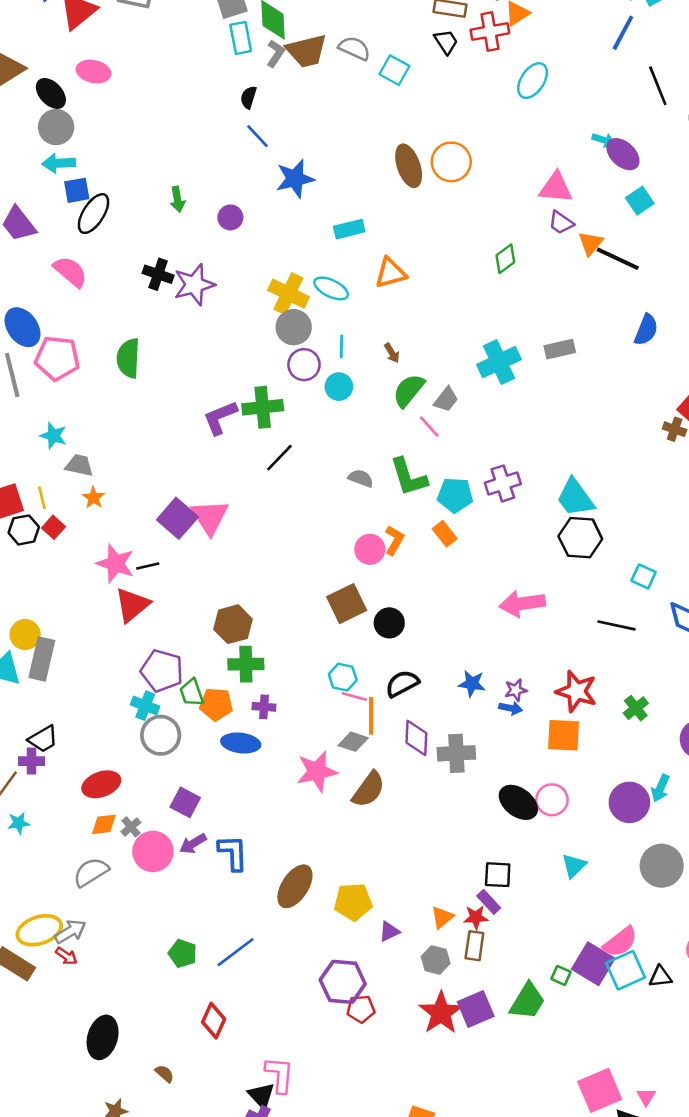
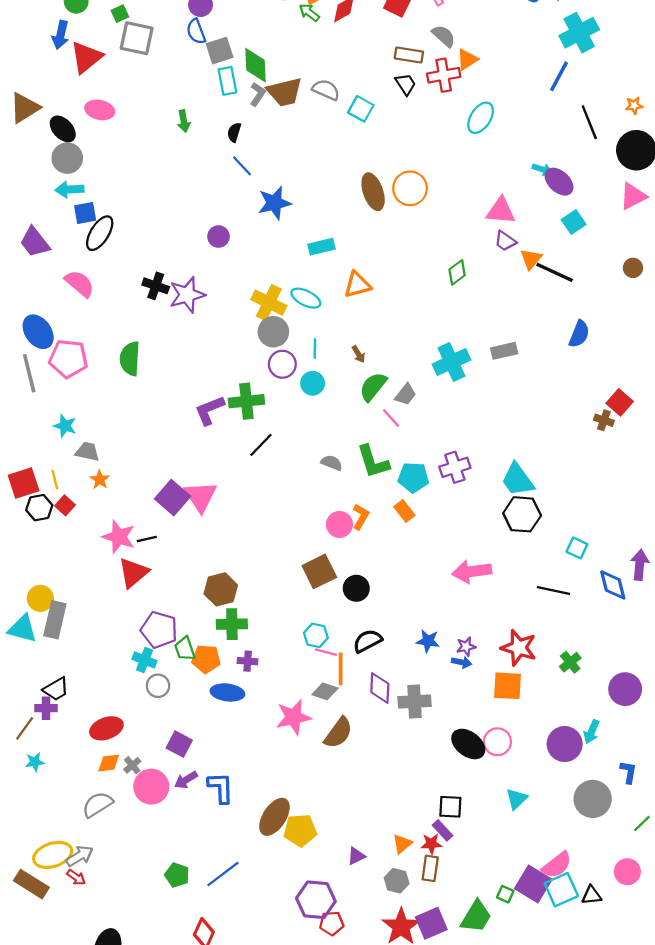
green arrow: (177, 199) -> (184, 121), moved
gray circle: (161, 735) -> (158, 686), size x0.7
yellow pentagon: (353, 902) -> (300, 830), moved

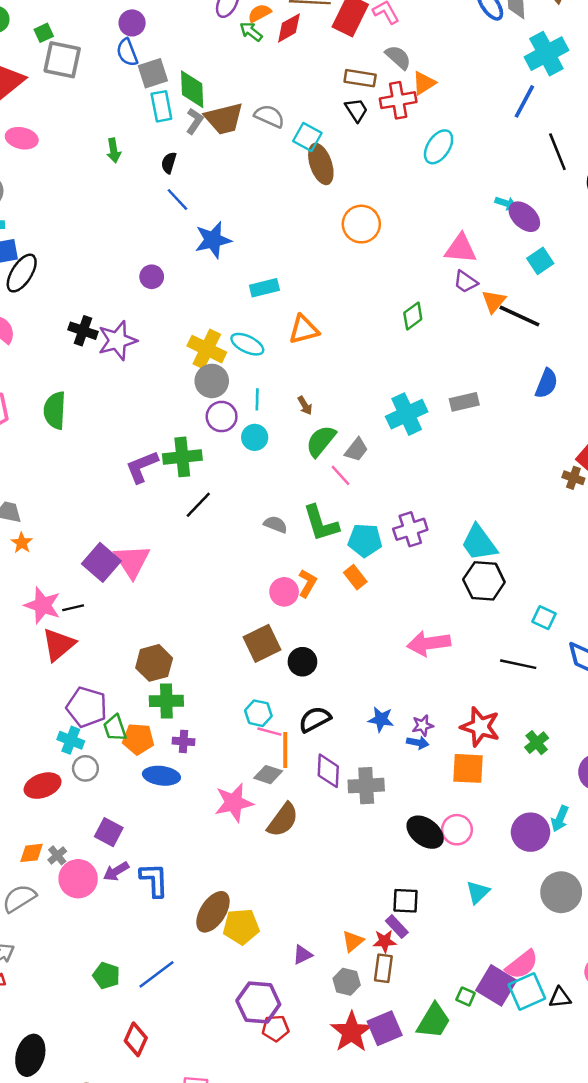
brown ellipse: (373, 192) -> (321, 164), moved
red ellipse: (106, 728) -> (43, 786), moved

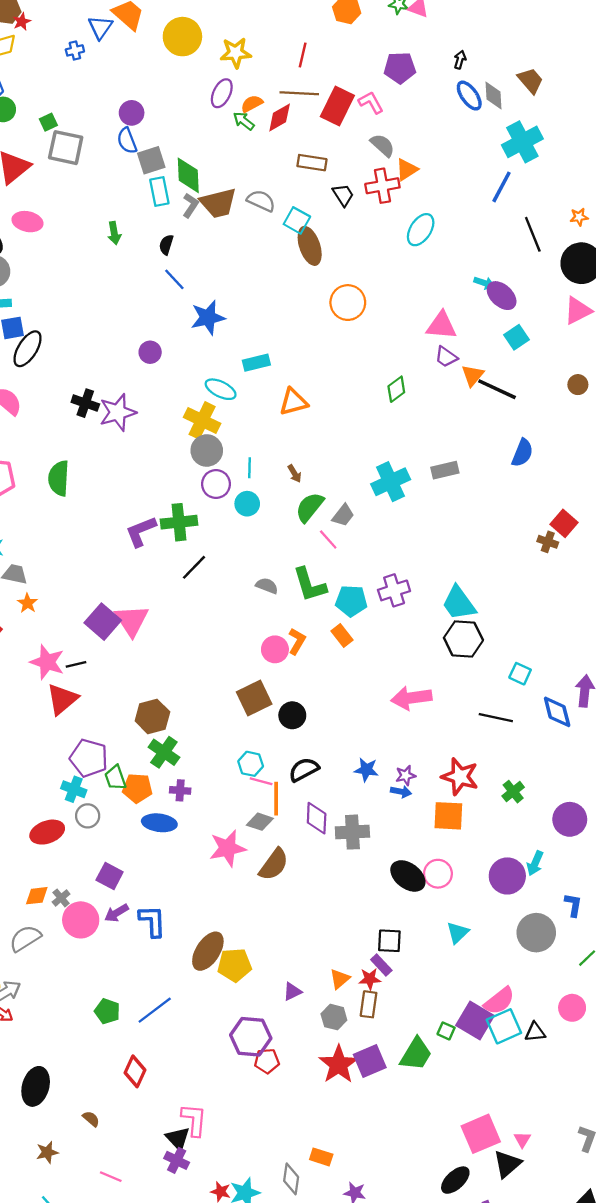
brown rectangle: (360, 78) -> (312, 163), moved
cyan ellipse: (247, 344) -> (221, 389), moved
green cross: (166, 701) -> (164, 752), turned 36

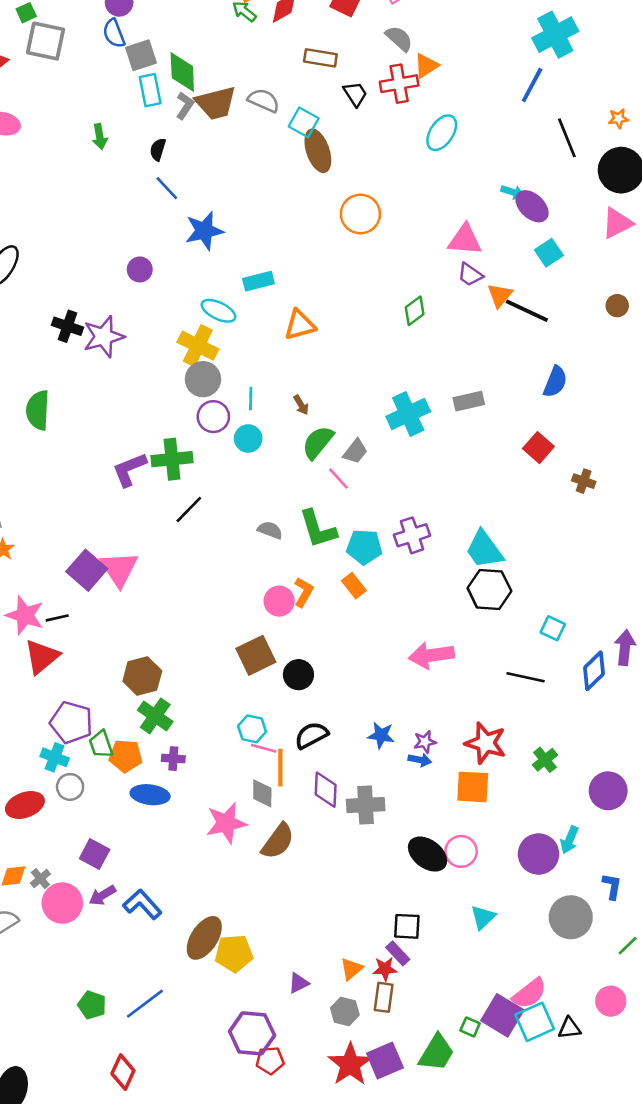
red square: (564, 523) -> (538, 448), moved
blue diamond: (557, 712) -> (594, 671), turned 60
gray diamond: (260, 822) -> (262, 793), turned 72
blue L-shape: (152, 921) -> (142, 904), turned -40

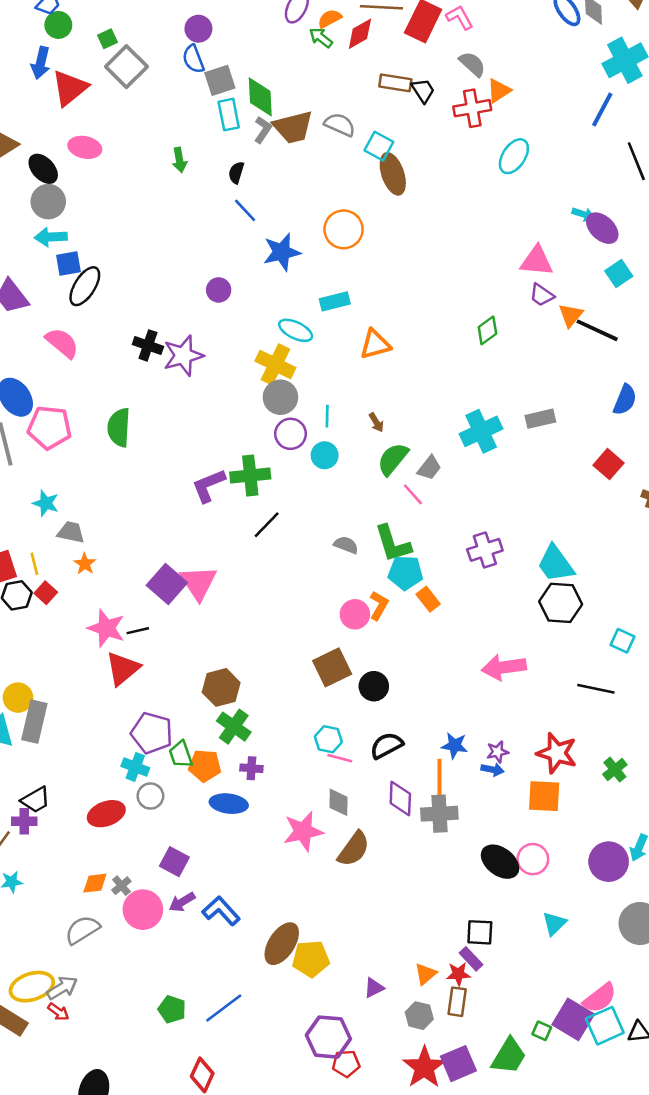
gray square: (46, 41) -> (126, 67), turned 33
black trapezoid: (355, 94) -> (423, 91), moved
orange circle: (360, 214) -> (344, 229), moved
cyan pentagon: (364, 547) -> (405, 573), moved
orange line: (280, 768) -> (439, 777), moved

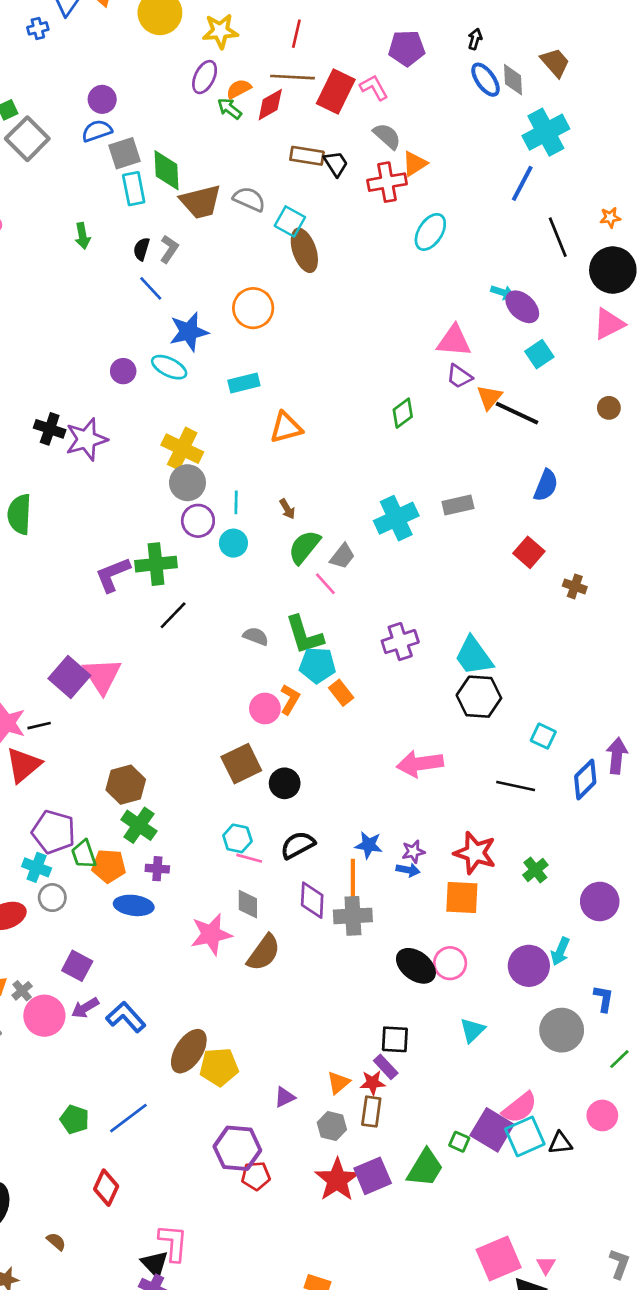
blue semicircle: (193, 59) -> (97, 131), turned 92
gray L-shape: (263, 130) -> (169, 249), moved
cyan ellipse: (296, 330) -> (169, 367), moved

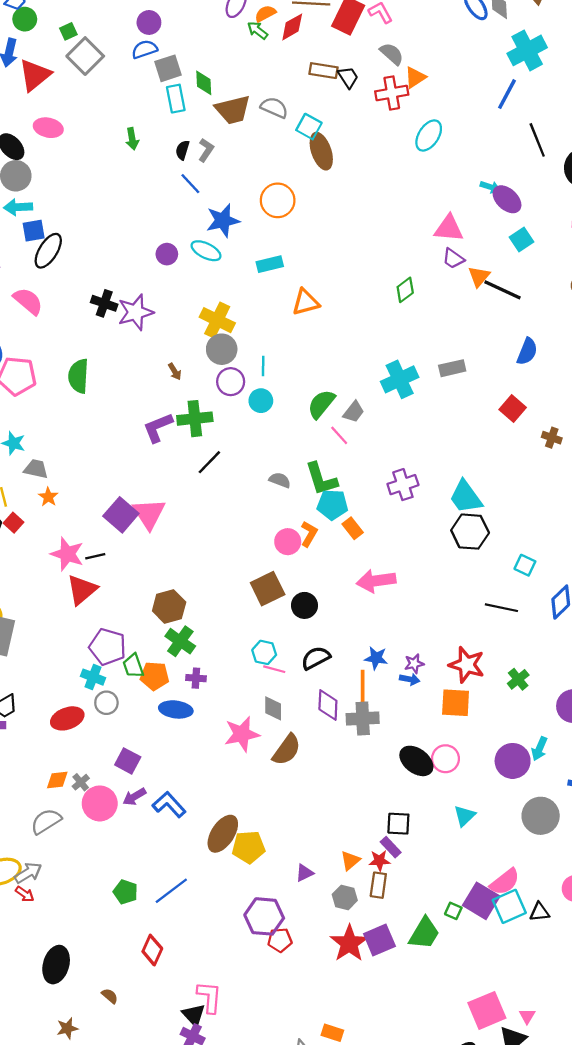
green diamond: (166, 170) -> (204, 83), size x0.7
brown arrow: (287, 509) -> (175, 372), moved
pink arrow: (420, 764) -> (376, 581), moved

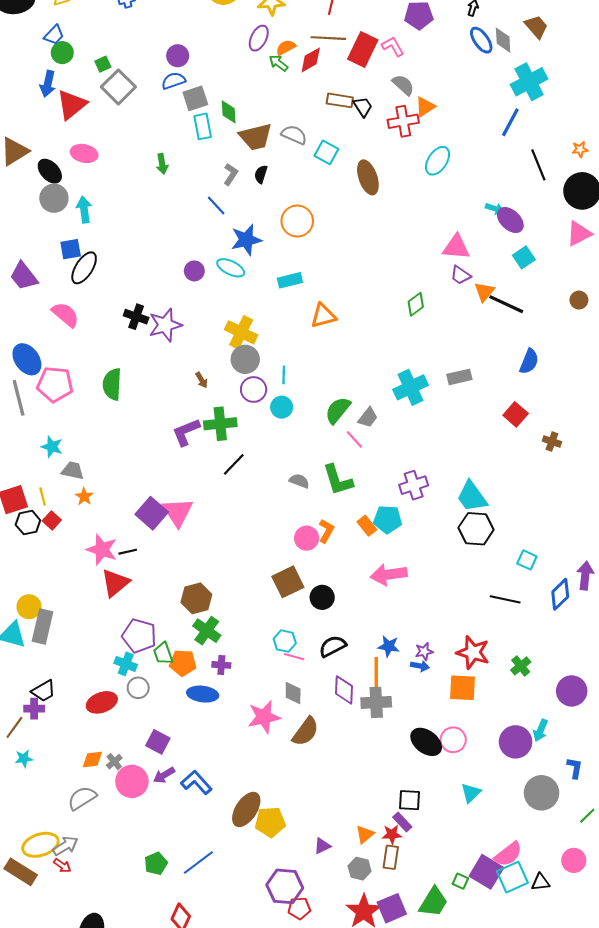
black semicircle: (183, 150) -> (261, 174), moved
brown ellipse: (321, 151) -> (368, 177), moved
cyan arrow: (18, 207) -> (84, 210), moved, turned 85
cyan pentagon: (332, 505) -> (388, 519), moved
green pentagon: (125, 892) -> (156, 864), turned 30

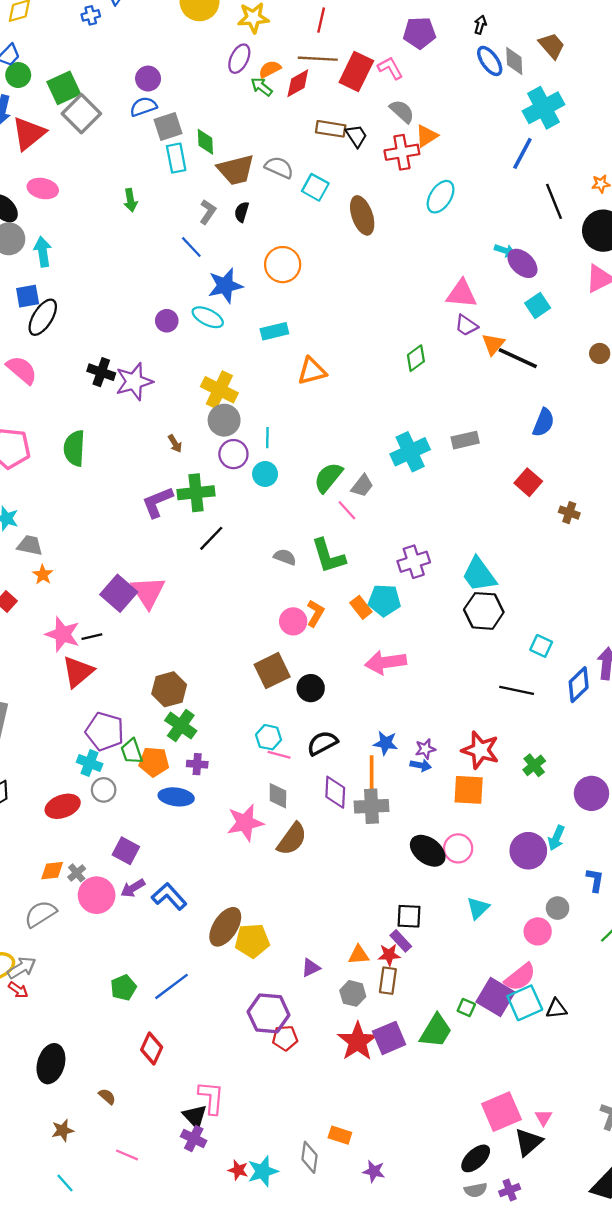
green square: (103, 64) -> (64, 88), size x1.8
gray circle: (542, 793) -> (558, 908), size x0.6
orange triangle: (365, 834) -> (359, 955), turned 36
pink circle: (574, 860) -> (538, 931), moved

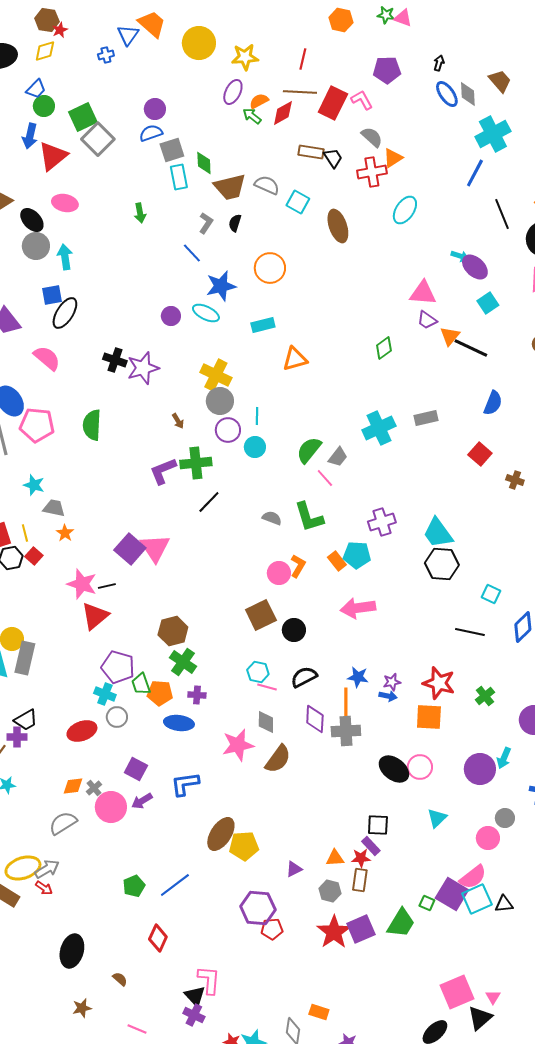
blue L-shape: (169, 896) -> (185, 784), moved, turned -56

